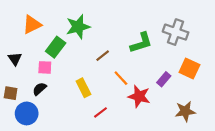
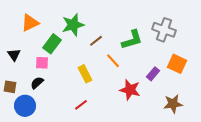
brown line: (103, 56) -> (96, 41), moved
orange line: (121, 78) -> (113, 61), moved
yellow rectangle: (83, 88) -> (85, 74), moved
red line: (101, 112) -> (81, 105), moved

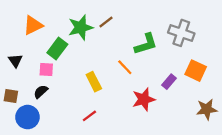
brown line: (96, 41) -> (106, 22), moved
red star: (130, 90) -> (144, 99), turned -30
brown star: (173, 104) -> (207, 109), moved

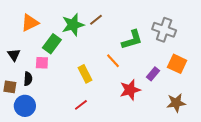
black semicircle: (41, 92) -> (28, 79), moved, turned 136
brown star: (207, 109) -> (176, 103), moved

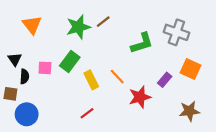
orange triangle: (30, 23) -> (32, 25), turned -42
green rectangle: (52, 44) -> (70, 61), moved
orange line: (113, 61) -> (117, 77), moved
black semicircle: (28, 79) -> (24, 77), moved

